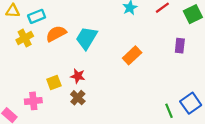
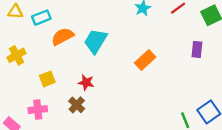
yellow cross: (25, 38) -> (17, 55), moved
yellow square: (54, 83) -> (47, 79), moved
brown cross: (78, 98) -> (77, 105), moved

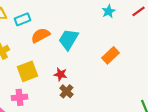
yellow square: (47, 79) -> (28, 71), size x1.5
brown cross: (77, 105) -> (66, 91), moved

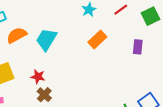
orange rectangle: (110, 55) -> (97, 39), moved

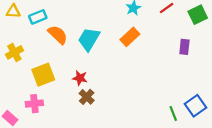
orange semicircle: (17, 35) -> (58, 35), turned 72
orange rectangle: (97, 39) -> (130, 37), moved

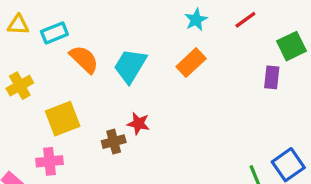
green square: (198, 15) -> (292, 46), moved
red star: (80, 78) -> (138, 123), moved
brown cross: (87, 97) -> (114, 142), moved, turned 32

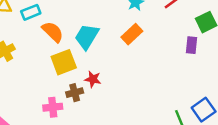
yellow square: (63, 119) -> (64, 62), moved
pink cross: (49, 161) -> (53, 107), moved

